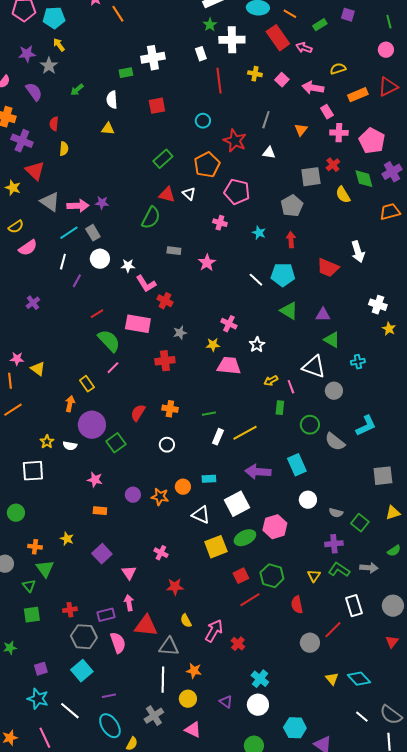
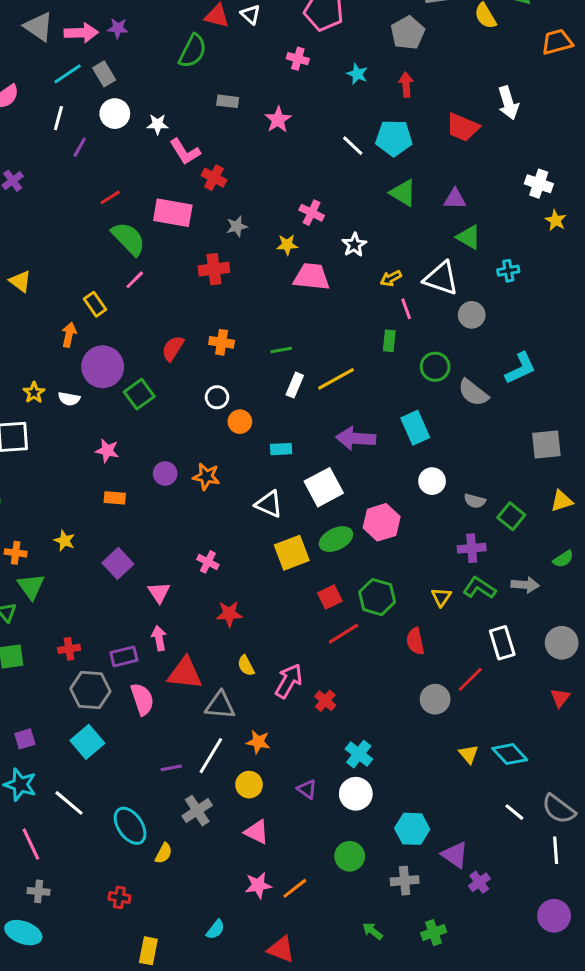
yellow arrow: (271, 381) -> (391, 278), moved
orange circle: (183, 487) -> (240, 422), moved
white line: (163, 680) -> (211, 756), turned 30
purple line: (109, 696) -> (171, 768), moved

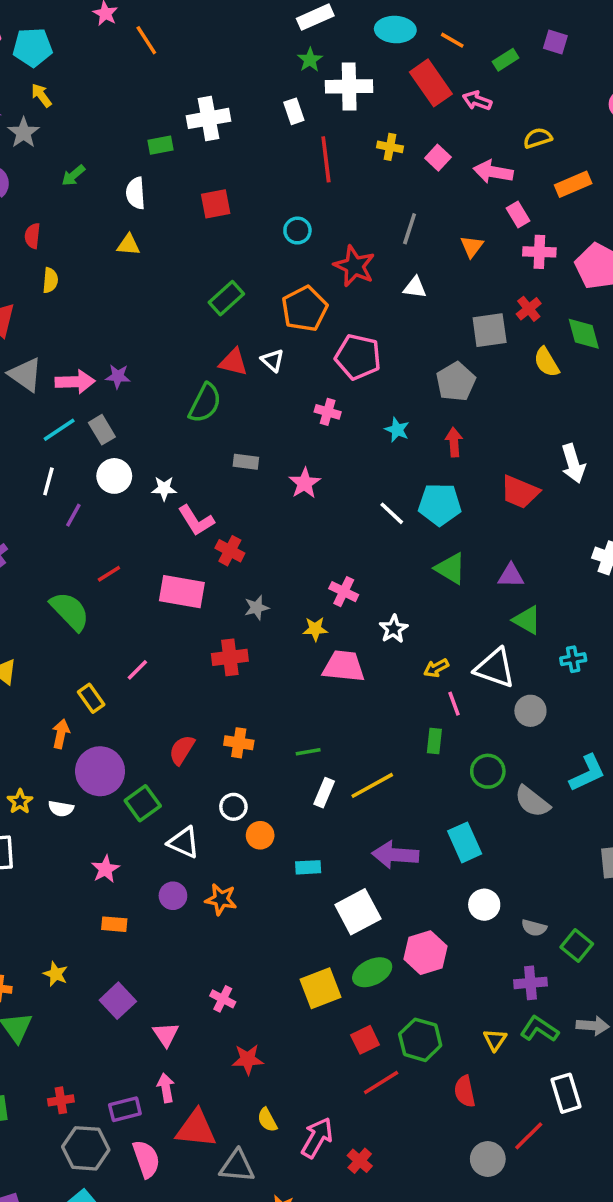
green semicircle: (129, 239) -> (70, 611), moved
pink star: (107, 451) -> (105, 869), turned 30
white triangle: (269, 504) -> (184, 842), moved

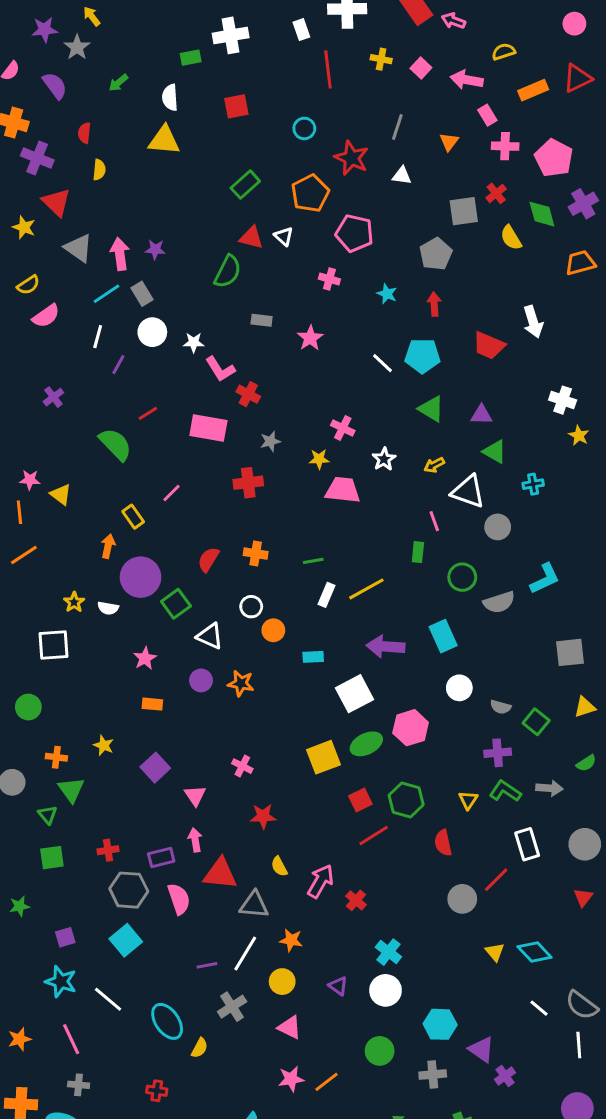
yellow triangle: (128, 245) -> (164, 140), size x1.6
pink arrow: (75, 382) -> (120, 254), turned -96
yellow arrow: (436, 668) -> (434, 465), moved
gray semicircle: (532, 801) -> (499, 602), turned -56

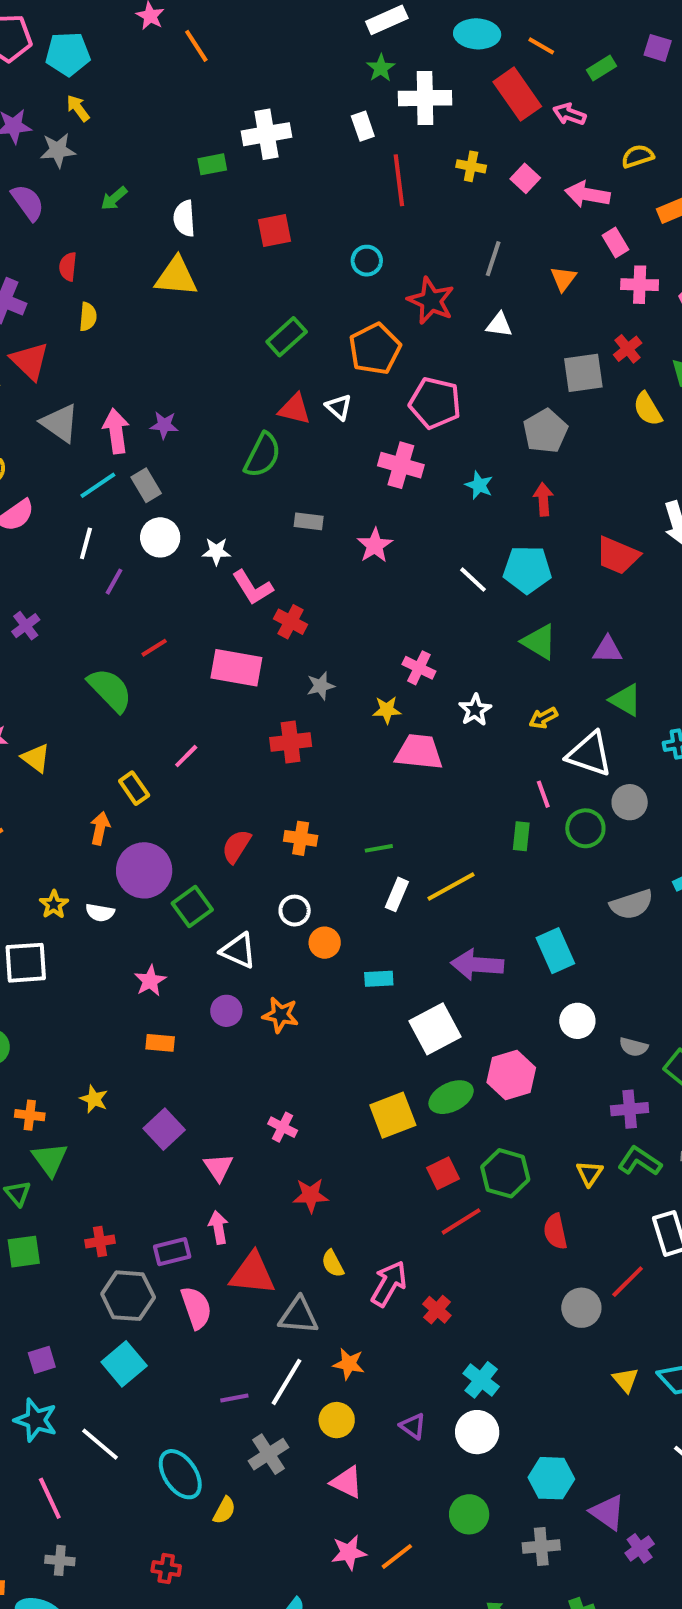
gray star: (77, 47) -> (58, 150), turned 30
pink cross: (329, 279) -> (401, 465), size x1.5
green circle: (462, 577) -> (585, 828), moved

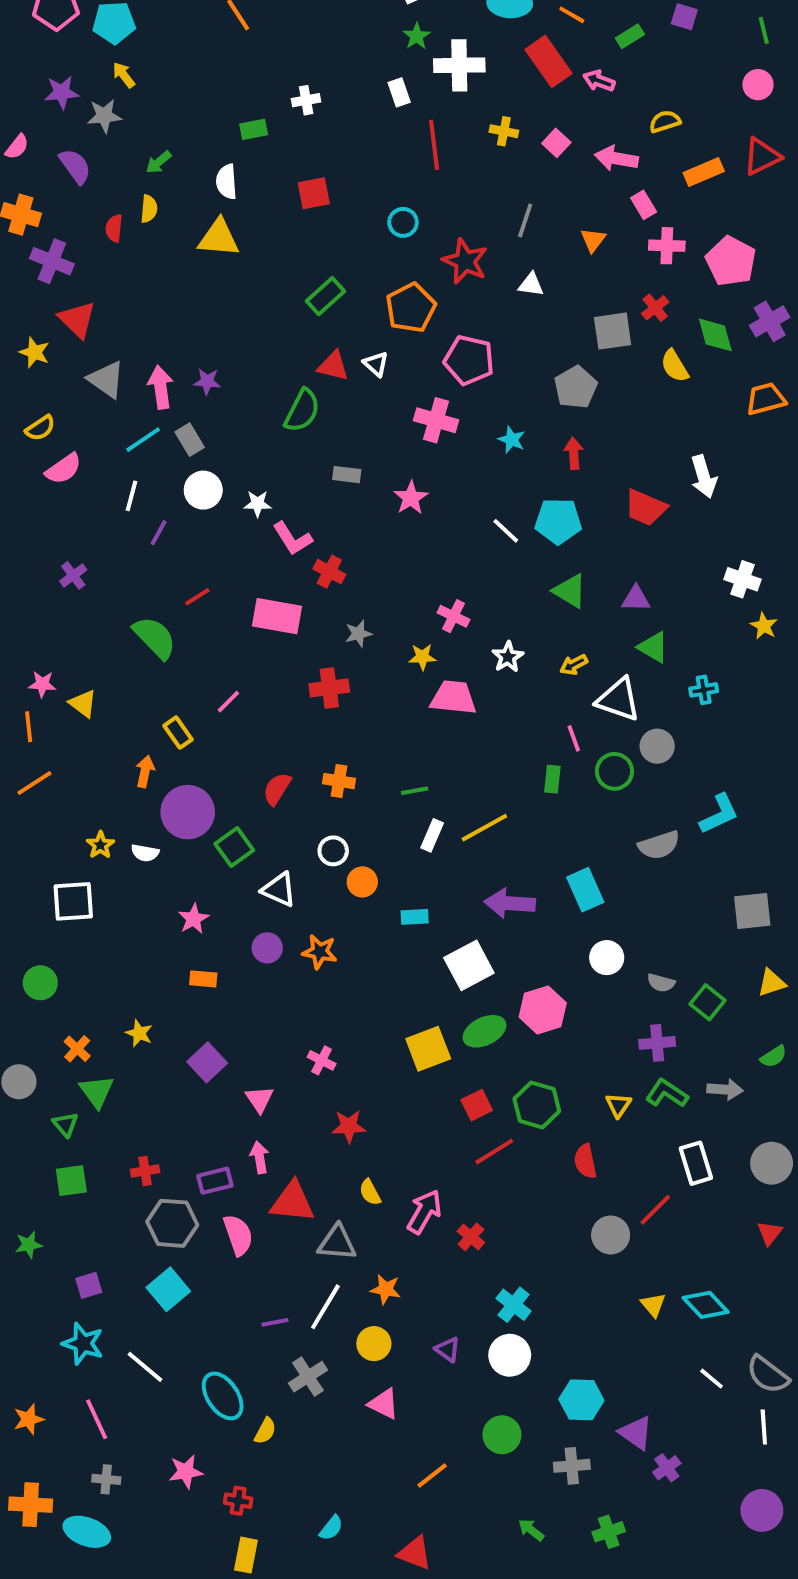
white cross: (266, 134) -> (306, 100), size x0.6
yellow semicircle: (88, 317) -> (149, 209), moved
orange cross: (30, 1115) -> (77, 1049), turned 36
pink star: (349, 1552) -> (186, 1472), moved
red cross: (166, 1568) -> (238, 1501), moved

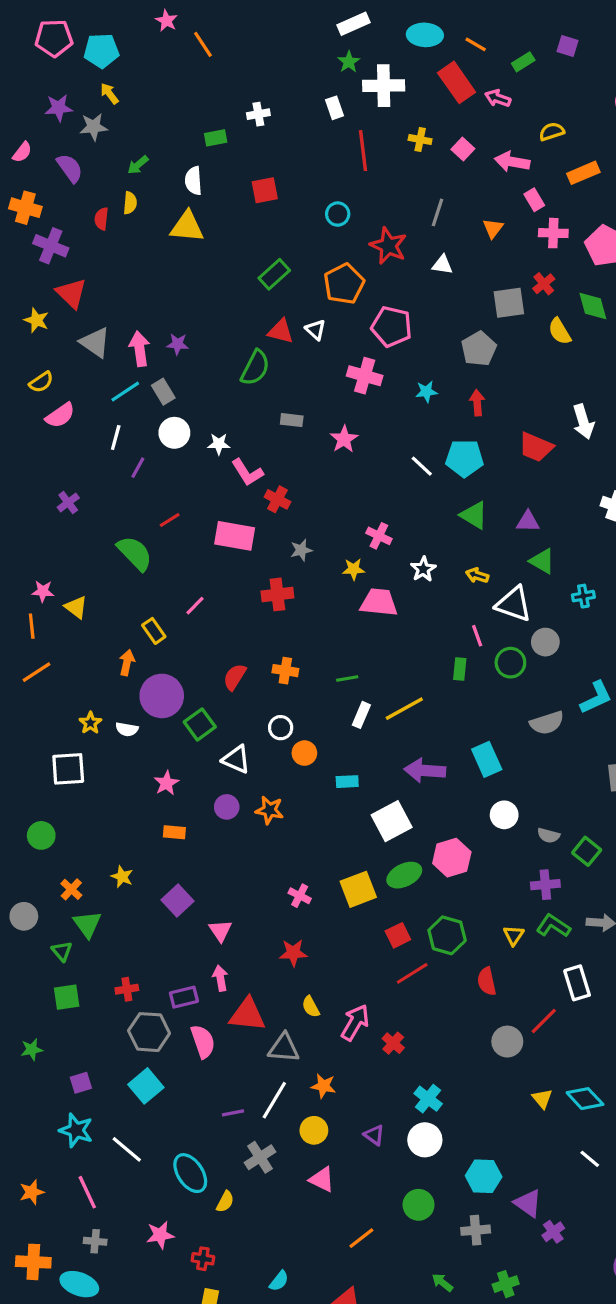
cyan star: (512, 440) -> (426, 392), turned -30
yellow arrow: (574, 665) -> (477, 575), turned 45
pink cross: (322, 1060) -> (300, 896), moved

